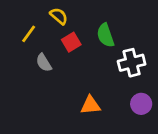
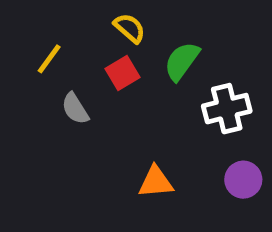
yellow semicircle: (59, 16) -> (130, 28), moved
green semicircle: (105, 35) -> (182, 61), turned 55

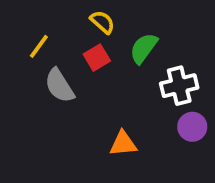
gray semicircle: (75, 109) -> (59, 86), size x1.4
purple circle: (243, 180) -> (192, 127), moved

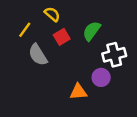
yellow semicircle: (102, 22) -> (52, 14), moved
purple circle: (192, 127) -> (101, 77), moved

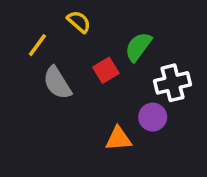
red square: (62, 37) -> (106, 70), moved

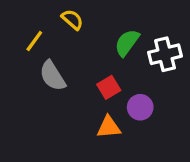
red square: (106, 70) -> (109, 87), moved
white cross: (173, 83) -> (165, 54), moved

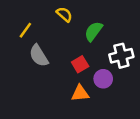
yellow semicircle: (72, 20) -> (64, 14), moved
white cross: (165, 54) -> (121, 56), moved

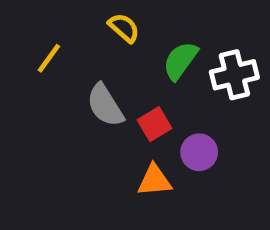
gray semicircle: (39, 56) -> (105, 105), moved
white cross: (121, 56) -> (234, 75), moved

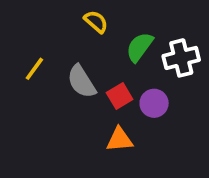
yellow line: (49, 58) -> (34, 69), moved
purple circle: (199, 152) -> (154, 103), moved

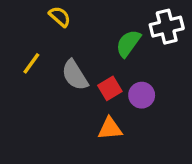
yellow semicircle: (96, 22) -> (60, 17), moved
white cross: (181, 58) -> (167, 27), moved

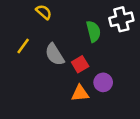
green semicircle: (128, 43) -> (93, 31), turned 130
purple circle: (142, 95) -> (103, 82), moved

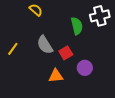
yellow line: (23, 46) -> (13, 49), moved
orange triangle: (80, 93) -> (56, 76), moved

